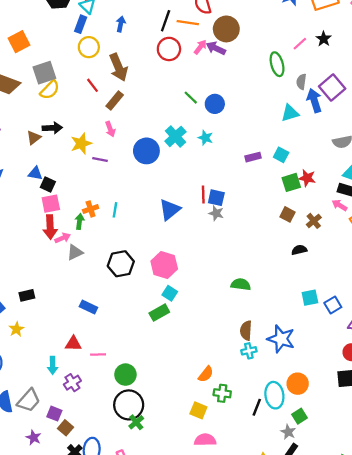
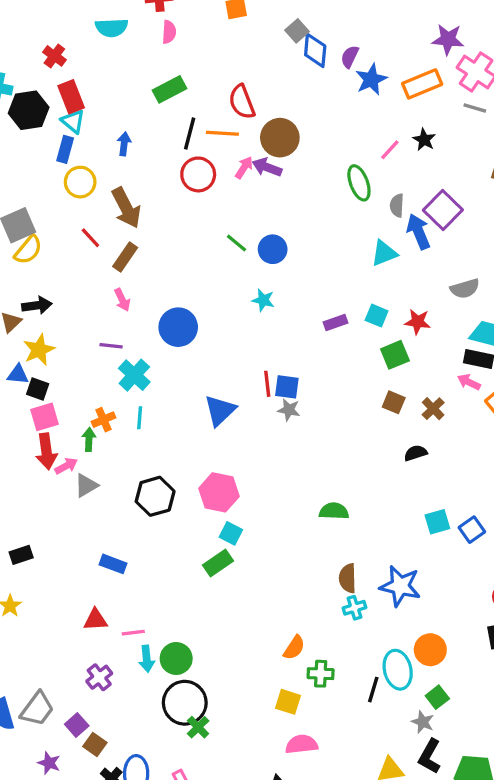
cyan cross: (175, 136) -> (134, 375), moved
yellow star: (81, 144) -> (39, 350), moved
red star: (307, 178) -> (418, 322), moved
cyan arrow: (53, 365) -> (147, 659), moved
purple square: (54, 414) -> (77, 725), turned 32

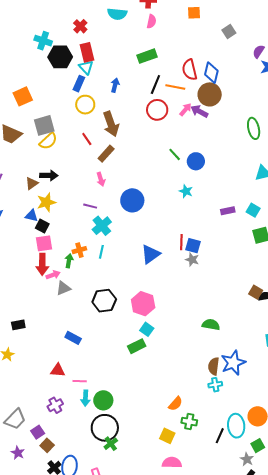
blue diamond: (315, 50) -> (211, 73), moved
brown square: (394, 402) -> (256, 292), moved
blue star: (400, 586) -> (233, 363), moved, turned 30

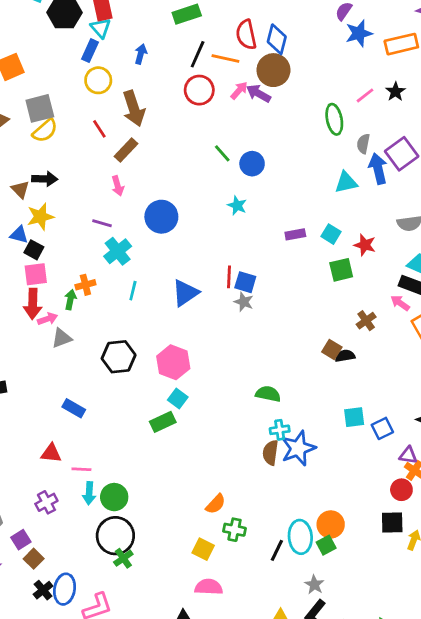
brown triangle: (32, 183) -> (20, 189), turned -40
cyan line: (101, 252) -> (133, 291), moved
cyan cross: (215, 385) -> (280, 430), moved
green square: (258, 446) -> (326, 545), moved

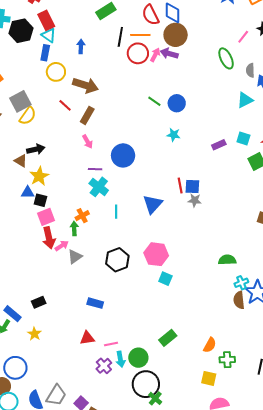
red circle: (199, 90) -> (138, 53), moved
brown arrow: (134, 109) -> (85, 85), turned -40
purple line: (102, 223) -> (95, 169), moved
green rectangle: (163, 422) -> (168, 338), moved
purple cross: (46, 502) -> (104, 366), moved

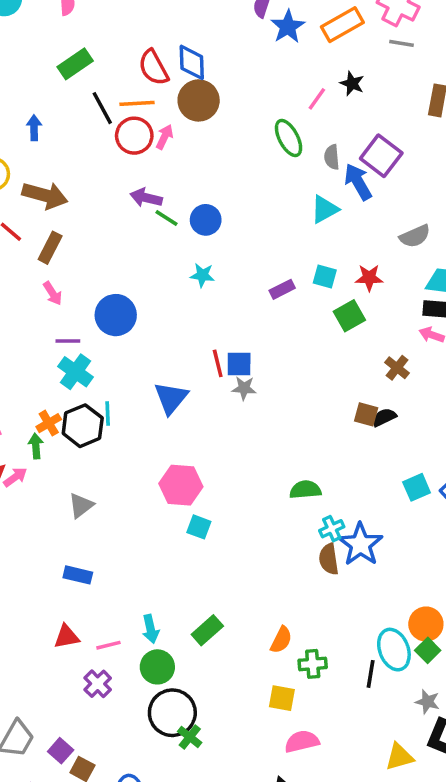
black line: (120, 37) -> (102, 108), turned -36
purple arrow: (169, 54) -> (146, 198), moved
gray triangle: (75, 257) -> (81, 505), moved
black hexagon: (117, 260) -> (83, 426), moved
cyan arrow: (120, 359) -> (151, 629), moved

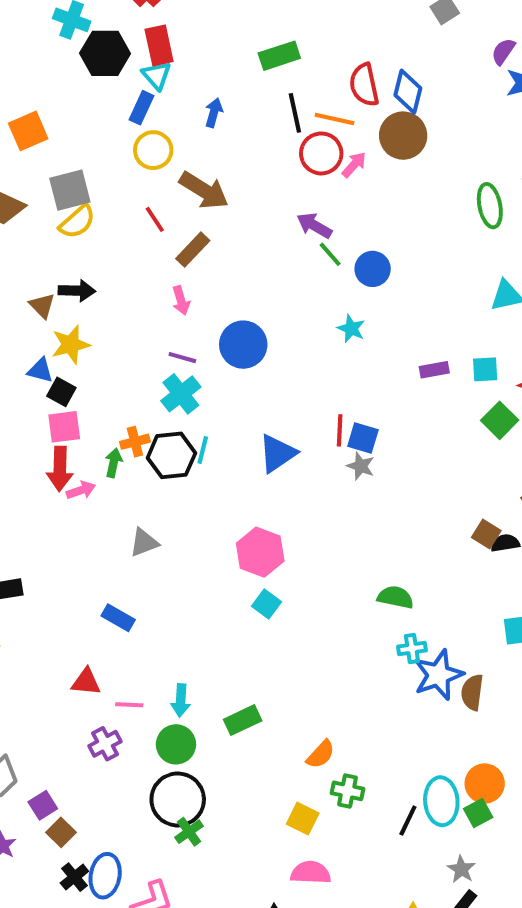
cyan square: (325, 277) -> (485, 369), turned -35
green square: (349, 316) -> (500, 420), turned -32
brown semicircle: (329, 559) -> (472, 692), moved

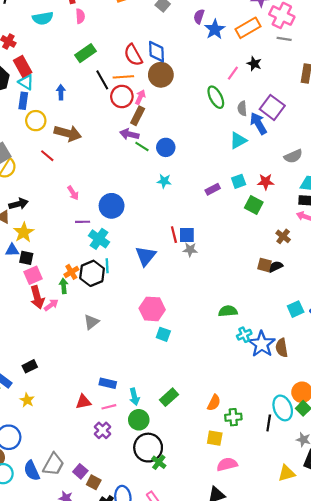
brown rectangle: (193, 250) -> (138, 116), moved
cyan cross: (181, 394) -> (99, 239), moved
blue rectangle: (118, 618) -> (108, 383), moved

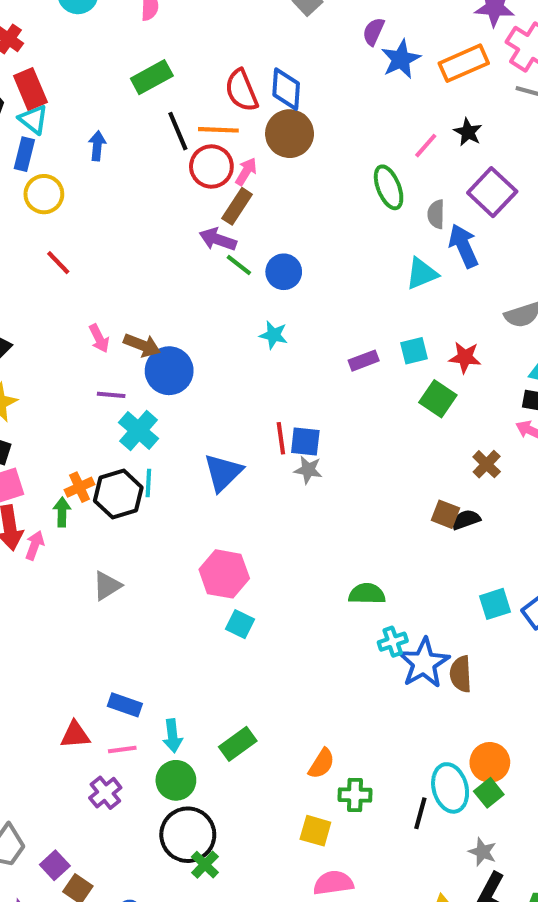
purple square: (272, 107) -> (492, 192), moved
brown arrow: (68, 133) -> (142, 345), moved, size x0.7
pink arrow: (51, 305) -> (35, 545), turned -40

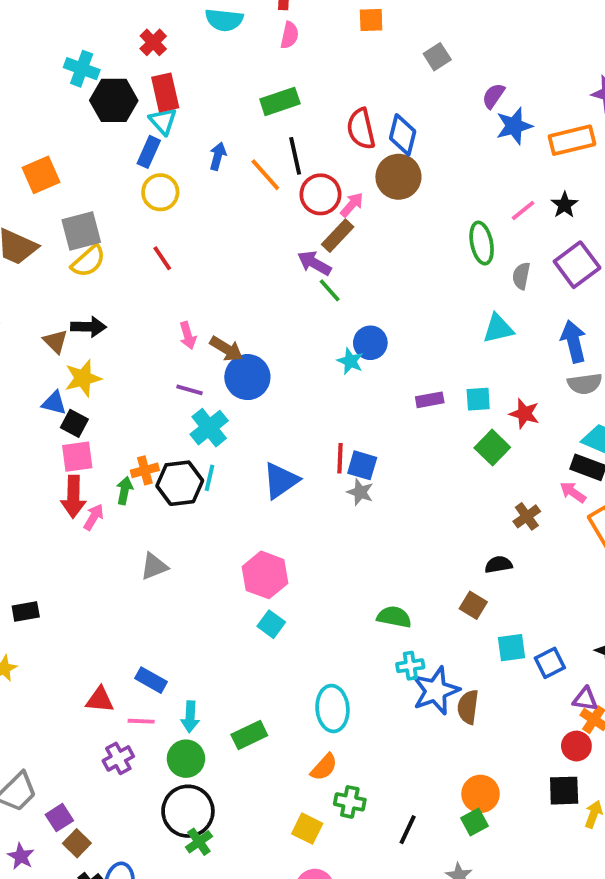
orange line: (218, 130) -> (265, 175), moved, turned 36
blue arrow: (463, 246) -> (574, 341), moved
blue circle: (284, 272) -> (370, 343), moved
brown square: (446, 514) -> (473, 605), moved
cyan ellipse: (450, 788) -> (332, 708), moved

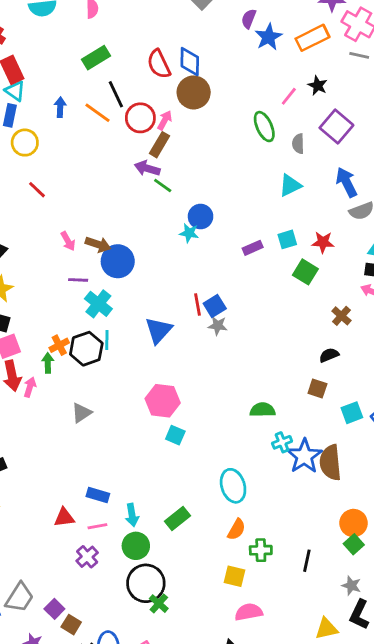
blue square: (362, 465) -> (215, 306), turned -35
brown semicircle: (468, 707) -> (330, 463), size x1.4

